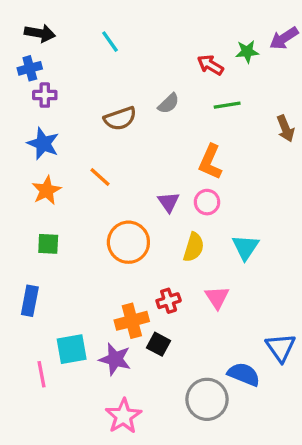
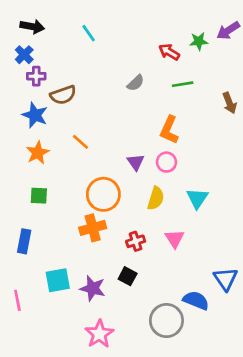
blue cross: (30, 68) -> (24, 55), turned -30
brown semicircle: (120, 118) -> (63, 95), moved
orange cross: (132, 321) -> (93, 228), moved
pink line: (42, 374) -> (17, 300), moved

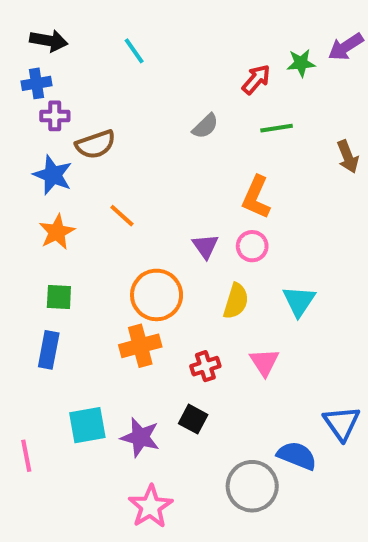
red arrow: (169, 52) -> (256, 79), turned 100
blue cross: (24, 55) -> (37, 83), turned 36
blue rectangle: (24, 241) -> (49, 350), moved

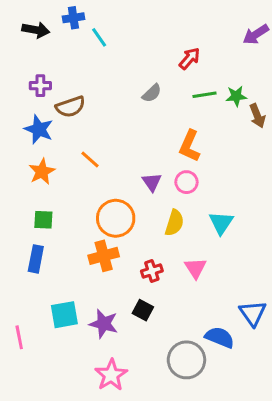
green star: (301, 63) -> (236, 96), moved
blue cross: (37, 83) -> (73, 18), moved

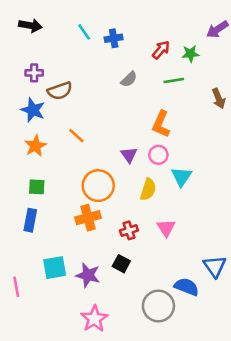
blue cross: (73, 18) -> (114, 38), moved
green star: (236, 96) -> (190, 54), moved
cyan triangle: (221, 223) -> (181, 177), moved

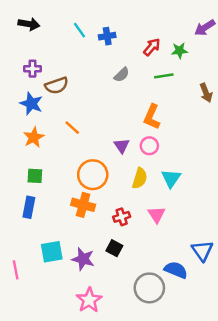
cyan triangle: (181, 177) -> (171, 178), moved
orange cross: (88, 218) -> (83, 205), turned 30

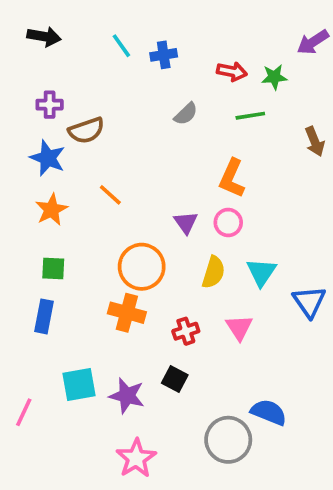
red arrow: (152, 47) -> (232, 71), turned 60
blue triangle: (202, 251) -> (309, 302), moved
pink line: (16, 270) -> (24, 412), turned 36

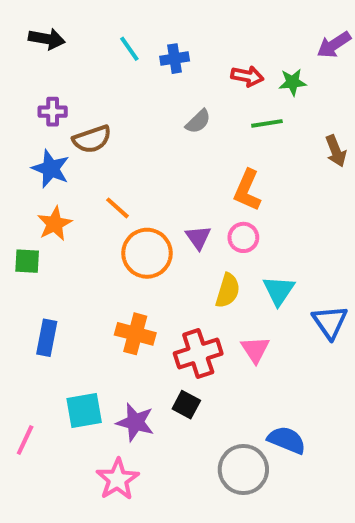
orange circle: (142, 267) -> (147, 253), moved
green square: (53, 269) -> (27, 261), moved
red cross: (186, 331) -> (198, 353), size x1.6
pink star: (136, 458) -> (118, 479), moved

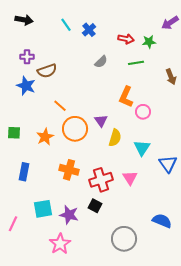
blue cross: (175, 59) -> (89, 30), turned -32
orange star: (55, 224) -> (45, 137), moved
pink circle: (243, 237) -> (143, 112), moved
yellow semicircle: (228, 291) -> (115, 138), moved
blue semicircle: (287, 440) -> (162, 221), moved

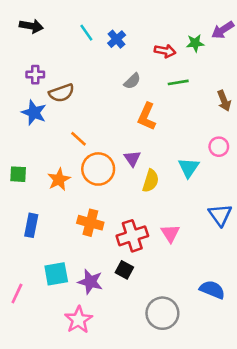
green star: (149, 42) -> (195, 43), moved
orange L-shape: (126, 97) -> (147, 117), moved
pink circle: (143, 112) -> (219, 147), moved
cyan triangle: (142, 148) -> (189, 168), moved

